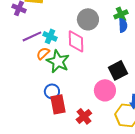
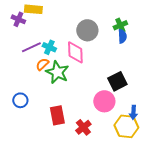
blue circle: (52, 91) -> (20, 100), moved

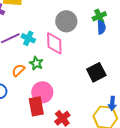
orange semicircle: (42, 64) -> (18, 70), moved
green star: (57, 72) -> (36, 63), size x0.6
pink circle: (104, 101) -> (42, 92), moved

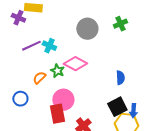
blue semicircle: (101, 27) -> (120, 78), moved
pink diamond: (54, 43) -> (75, 64), moved, turned -60
black square: (96, 72) -> (117, 107), moved

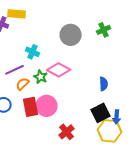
purple line: (31, 46) -> (15, 70), moved
red rectangle: (57, 114) -> (31, 107), moved

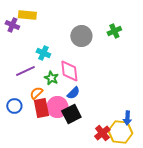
pink diamond: (59, 70) -> (69, 71), turned 55
orange semicircle: (23, 84) -> (36, 93), moved
blue semicircle: (104, 84) -> (73, 93), moved, turned 48
black square: (101, 113) -> (71, 114), moved
red cross: (67, 132) -> (102, 133), moved

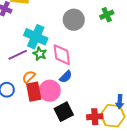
cyan cross: (43, 53) -> (36, 37), size x1.6
green star: (51, 78) -> (40, 54), moved
black square: (71, 114) -> (64, 112), moved
red cross: (102, 133) -> (95, 117), turned 35

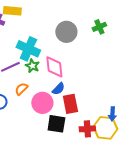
red rectangle: (34, 92) -> (70, 104), moved
black square: (64, 112) -> (56, 124), turned 36

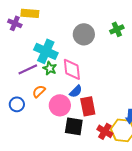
red cross: (87, 129) -> (105, 131), turned 35

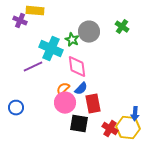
green cross: (117, 29) -> (122, 27), turned -32
green star: (50, 68) -> (72, 40), moved
orange semicircle: (39, 91) -> (63, 89), moved
blue circle: (17, 104) -> (16, 108), moved

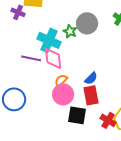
purple line: (33, 67) -> (31, 58), turned 36
pink diamond: (77, 67) -> (53, 58), moved
blue semicircle: (81, 89) -> (91, 78), moved
blue circle: (16, 108) -> (14, 99), size x1.5

